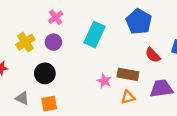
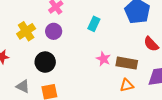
cyan rectangle: (95, 35) -> (94, 24), size x0.6
pink star: (104, 81) -> (103, 59), moved

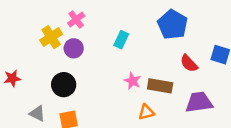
yellow cross: (26, 31) -> (51, 37), moved
orange triangle: (127, 85) -> (146, 112), moved

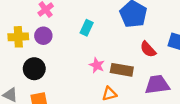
yellow cross: (51, 37) -> (18, 37), moved, turned 30

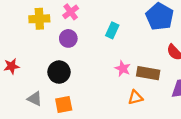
yellow cross: (18, 37) -> (39, 19), moved

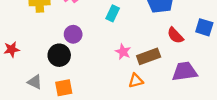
purple circle: (68, 38) -> (73, 34), moved
brown rectangle: (148, 73) -> (149, 56), turned -30

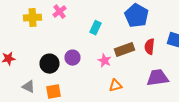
purple circle: (73, 34) -> (72, 58), moved
red semicircle: (175, 35) -> (150, 47), turned 49
brown rectangle: (149, 56) -> (124, 50), moved

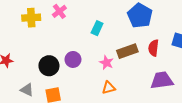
orange triangle: (116, 86) -> (109, 88), moved

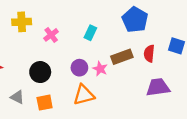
pink cross: (59, 11) -> (51, 35), moved
purple circle: (73, 59) -> (79, 68), moved
orange triangle: (109, 88) -> (84, 95), moved, size x1.5

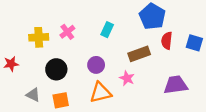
yellow cross: (22, 22) -> (39, 37), moved
red semicircle: (149, 54) -> (167, 41), moved
pink star: (100, 69) -> (127, 78), moved

